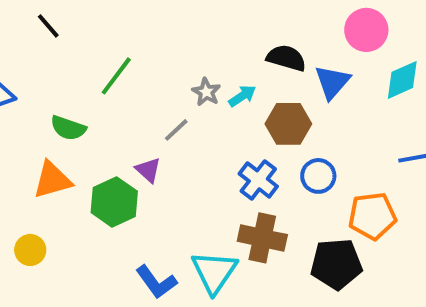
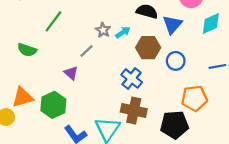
blue circle: (318, 176) -> (176, 61), moved
orange triangle: (52, 180) -> (23, 97), moved
green hexagon: (114, 202) -> (53, 105), moved

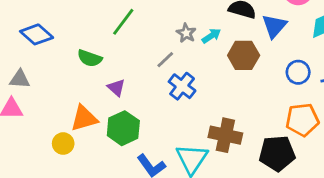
blue circle: (176, 61) -> (298, 72), moved
purple triangle: (71, 73) -> (116, 88), moved
blue cross: (132, 79) -> (182, 86), moved

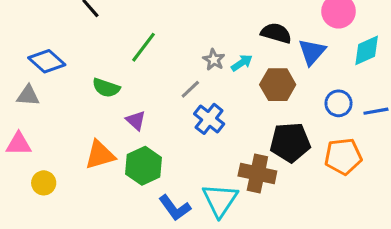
gray triangle: (20, 79) -> (28, 96), moved
yellow circle: (63, 144) -> (44, 183), moved
black pentagon: (277, 153) -> (290, 142), moved

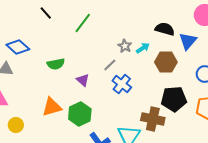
green line: (144, 47) -> (83, 23), moved
green semicircle: (106, 88) -> (56, 64), turned -30
purple triangle: (136, 121) -> (83, 80), moved

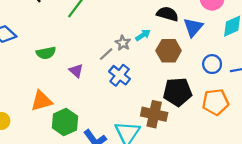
gray star: (125, 46) -> (123, 43), moved
green hexagon: (80, 114) -> (65, 122), moved

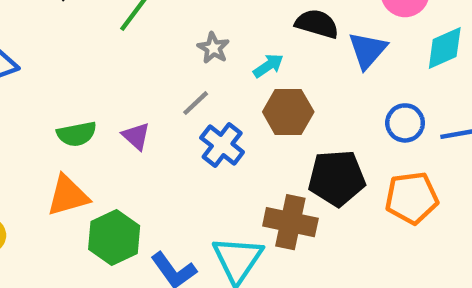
gray star: (123, 43) -> (213, 48), moved
brown hexagon: (169, 51) -> (288, 112), moved
green semicircle: (46, 53) -> (77, 134), moved

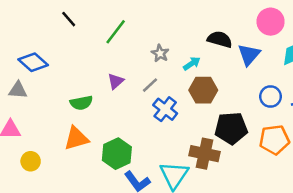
purple triangle: (136, 136) -> (116, 81), moved, turned 36
green hexagon: (114, 238) -> (117, 154), moved

